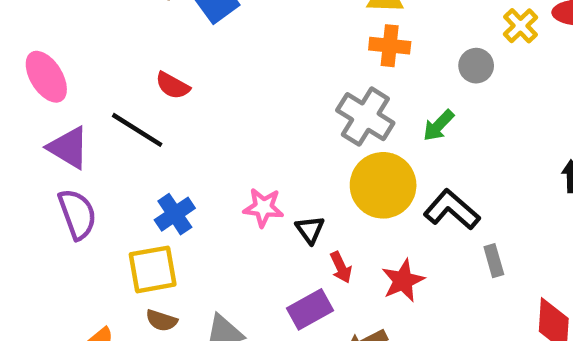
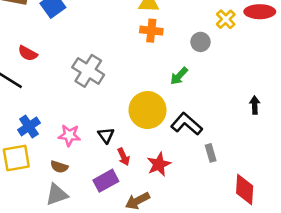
gray cross: (365, 117) -> (88, 71), moved
pink star: (263, 207) -> (69, 135), moved
brown semicircle: (161, 320) -> (59, 167), moved

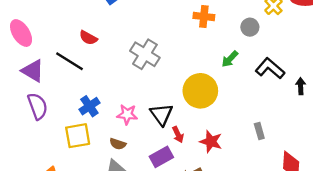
black L-shape: (187, 124) -> (270, 68), moved
black triangle: (106, 135) -> (161, 114), size x1.5
red star: (159, 164) -> (211, 142), turned -30

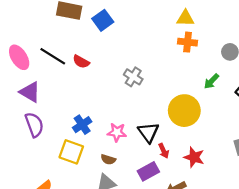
gray cross: (145, 54) -> (133, 77), size x0.7
black line: (69, 61) -> (53, 56), moved
yellow square: (78, 136) -> (71, 152), turned 30

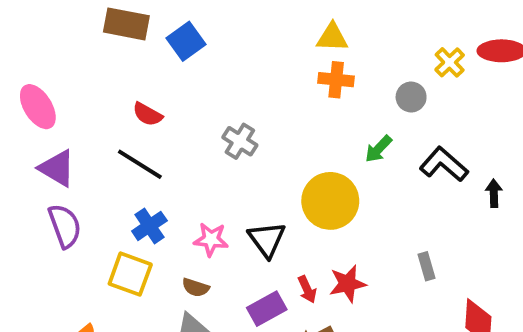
black line: (53, 56) -> (140, 164), moved
red arrow: (164, 151) -> (307, 289), moved
red star: (194, 157) -> (348, 284), turned -30

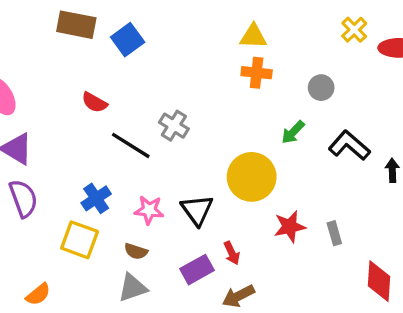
yellow cross: (450, 62) -> (354, 30), moved
black line: (140, 164) -> (131, 145), moved
red star: (348, 284) -> (290, 227), moved

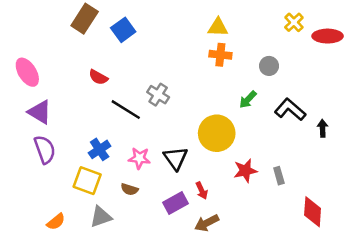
brown rectangle: (76, 25) -> (85, 19), turned -68
gray triangle: (133, 288) -> (101, 217), moved

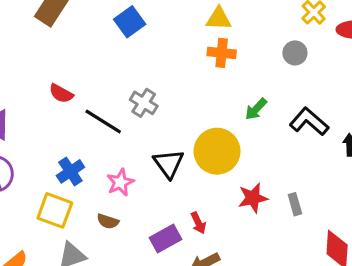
blue square: (123, 30) -> (130, 22), moved
gray circle: (269, 66) -> (295, 53), moved
red semicircle: (98, 77) -> (61, 93), moved
pink star: (139, 158) -> (120, 182), turned -30
black triangle: (176, 158) -> (169, 164), moved

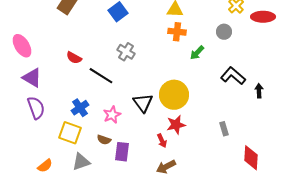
gray cross: (144, 103) -> (126, 52), moved
green arrow: (256, 109) -> (197, 53), moved
red star: (253, 198) -> (176, 125), moved
purple rectangle: (166, 239) -> (122, 152), moved, turned -54

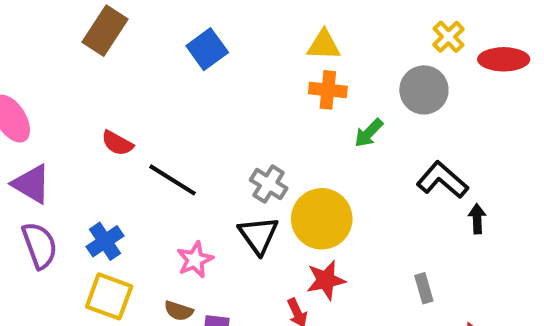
gray circle: (224, 32) -> (424, 90), size x1.5
gray cross: (126, 52) -> (269, 184), moved
black arrow: (259, 91) -> (477, 219), moved
blue cross: (80, 108) -> (105, 241), moved

